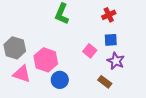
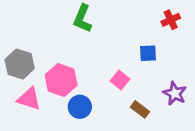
red cross: (109, 15) -> (171, 20), moved
pink square: (90, 51) -> (120, 80), moved
purple star: (116, 61) -> (175, 93), moved

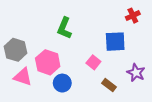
green L-shape: (82, 19) -> (64, 28), moved
blue square: (148, 53) -> (115, 42), size x1.5

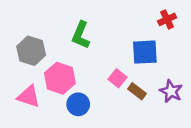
gray hexagon: (16, 50) -> (31, 51), moved
brown rectangle: (109, 85) -> (137, 91), moved

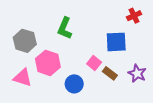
blue circle: (78, 104) -> (74, 84), moved

